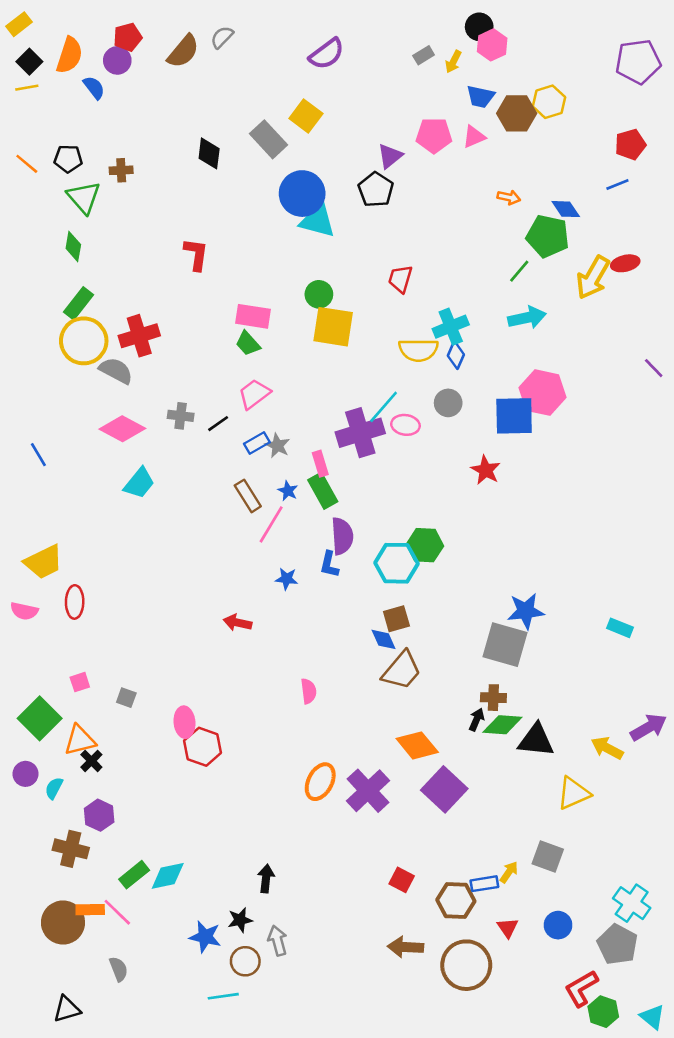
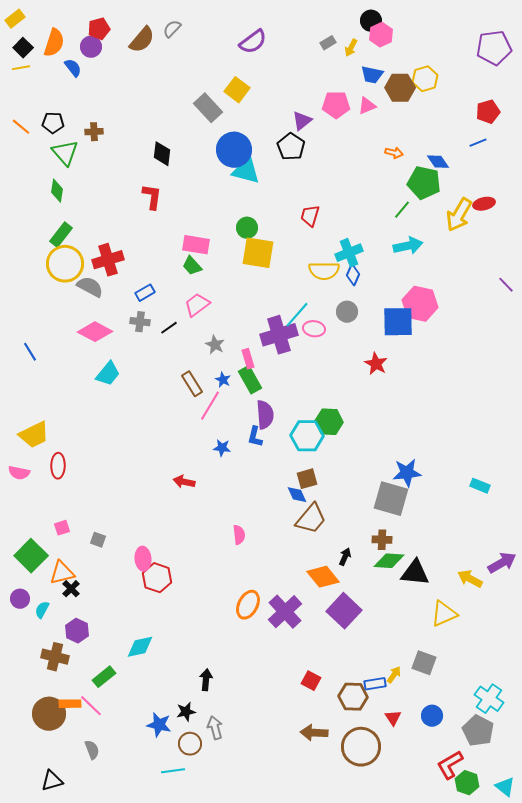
black diamond: (209, 153) -> (162, 154), moved
blue rectangle: (257, 443) -> (145, 293), moved
black arrow: (477, 720) -> (345, 557), moved
cyan diamond: (168, 876) -> (140, 647), moved

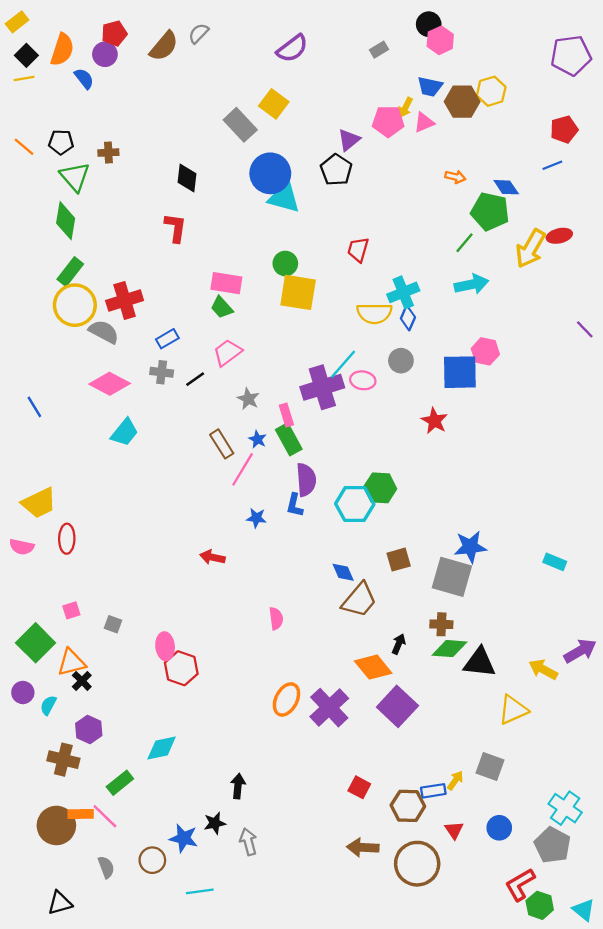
yellow arrow: (351, 48) -> (406, 107), moved
green diamond: (57, 191) -> (66, 221), size x1.4
pink hexagon: (420, 304) -> (485, 351), size x0.7
brown square: (307, 479) -> (399, 560), moved
brown circle: (190, 744) -> (152, 860), moved

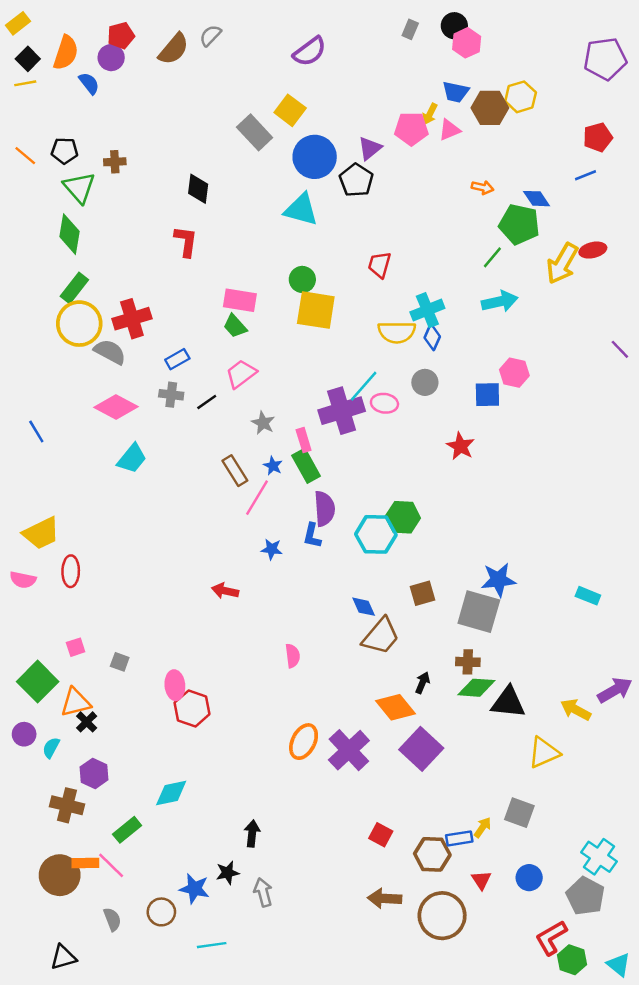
gray rectangle: (379, 50) -> (410, 29), moved, turned -36
blue circle: (270, 173) -> (315, 157), moved
blue square: (460, 372) -> (487, 395), size x0.7

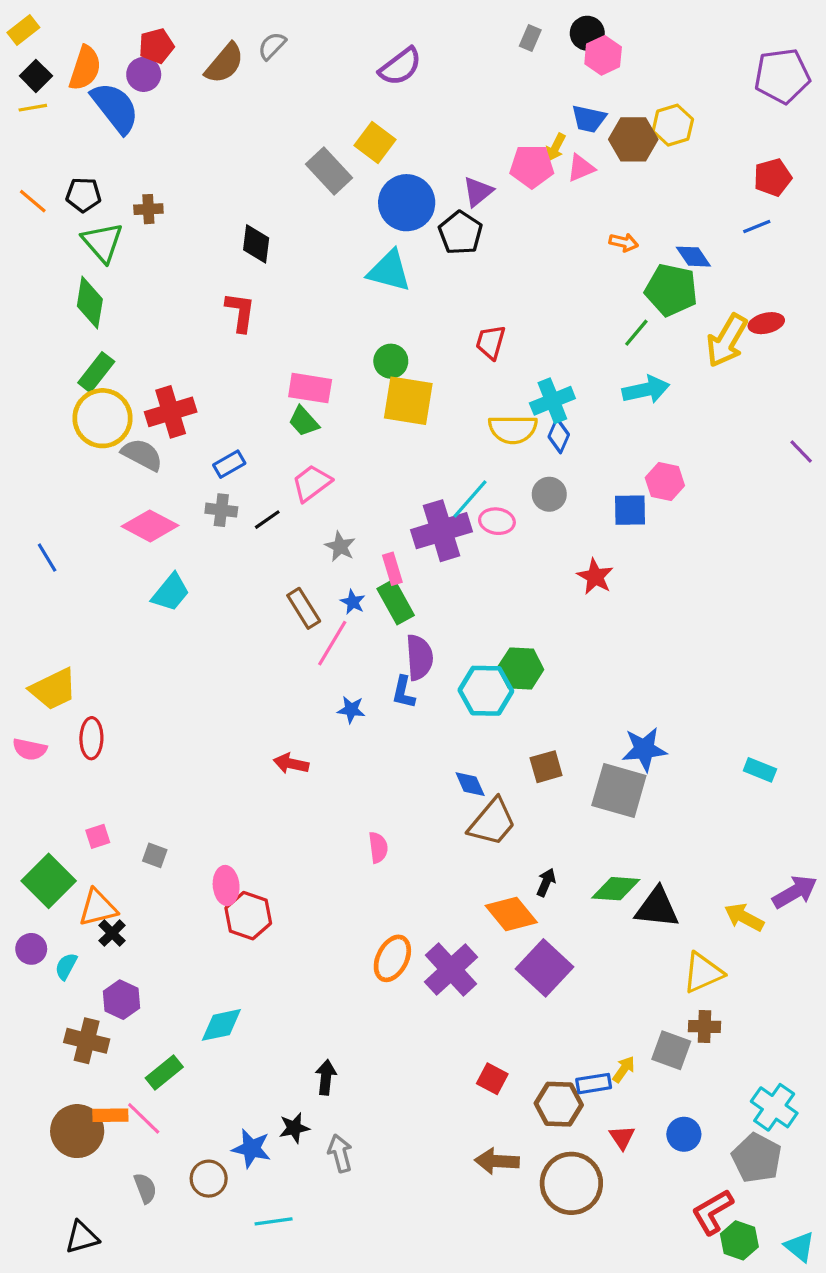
blue semicircle: (89, 83) -> (115, 108), size x1.8
brown cross: (468, 662) -> (704, 1027), moved

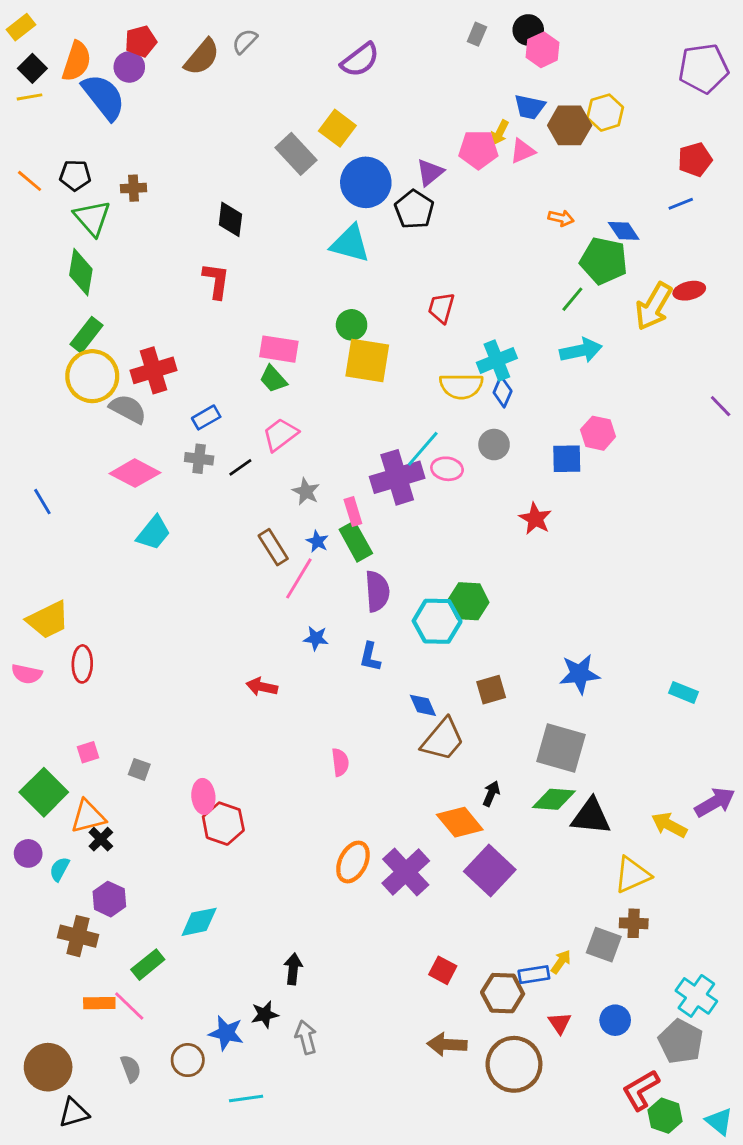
blue L-shape: (403, 692) -> (370, 657), moved
gray square: (619, 790) -> (561, 748), moved
brown circle: (77, 1131) -> (48, 1067), moved

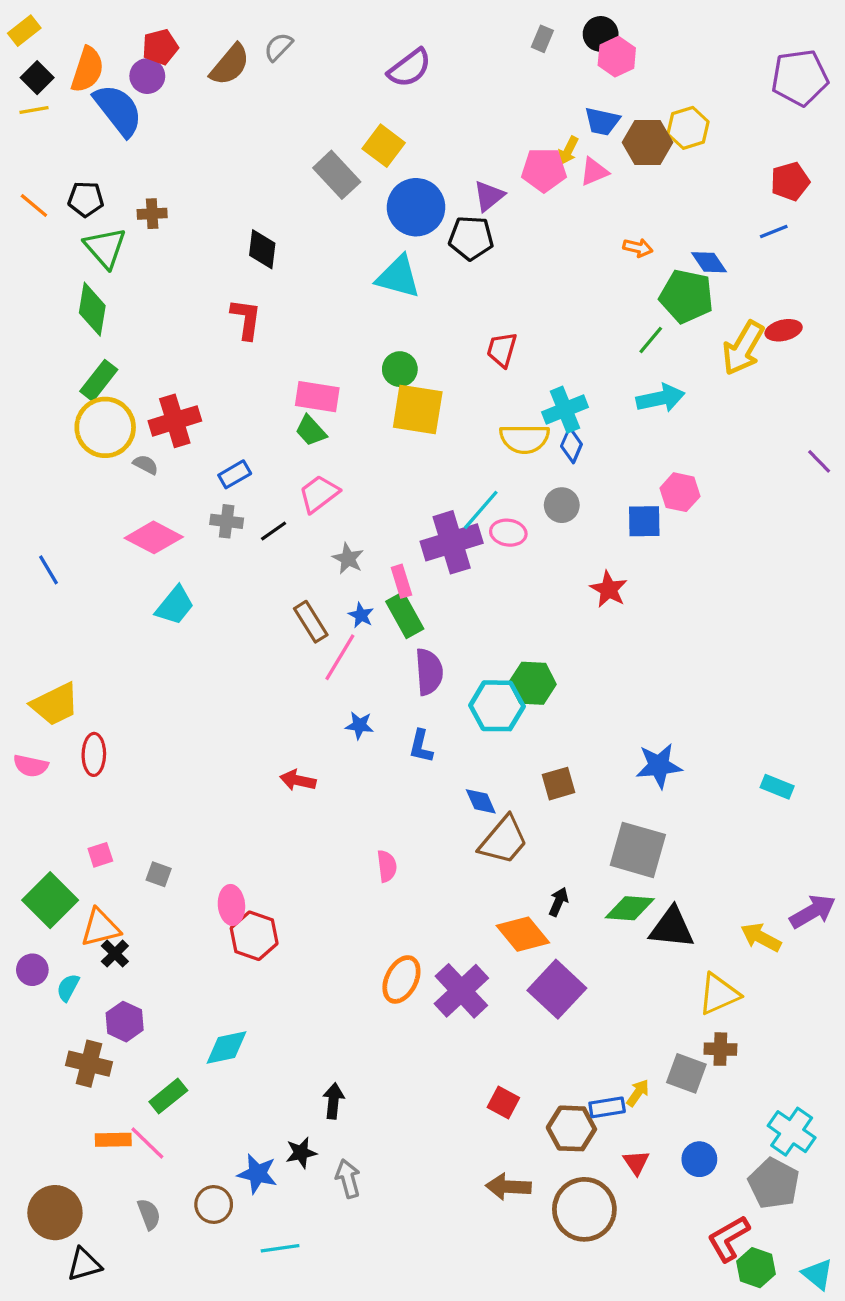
black pentagon: (414, 209) -> (471, 238), turned -30
gray semicircle: (128, 409) -> (146, 465), size x0.6

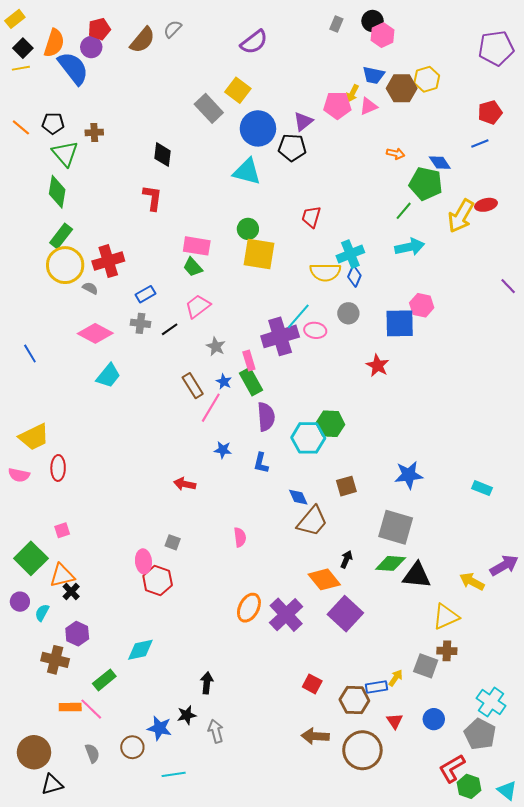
blue square: (644, 521) -> (400, 323), size x1.4
gray square: (159, 874) -> (173, 542), moved

